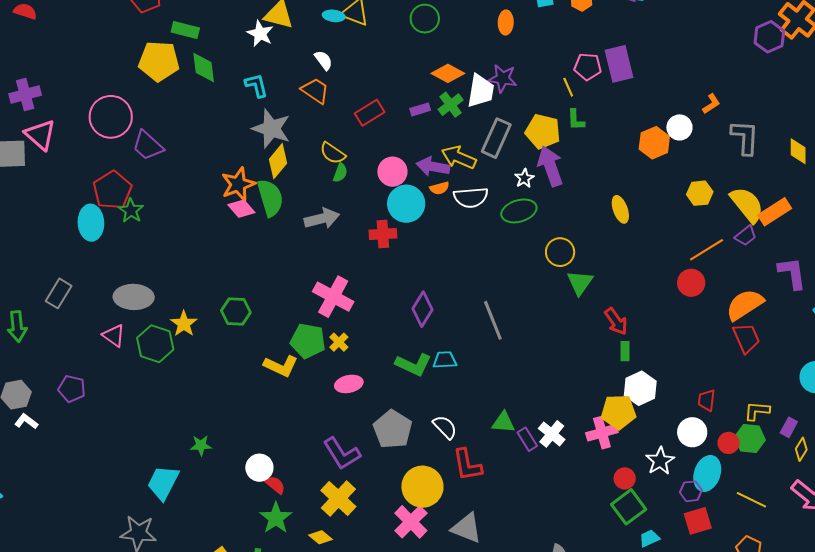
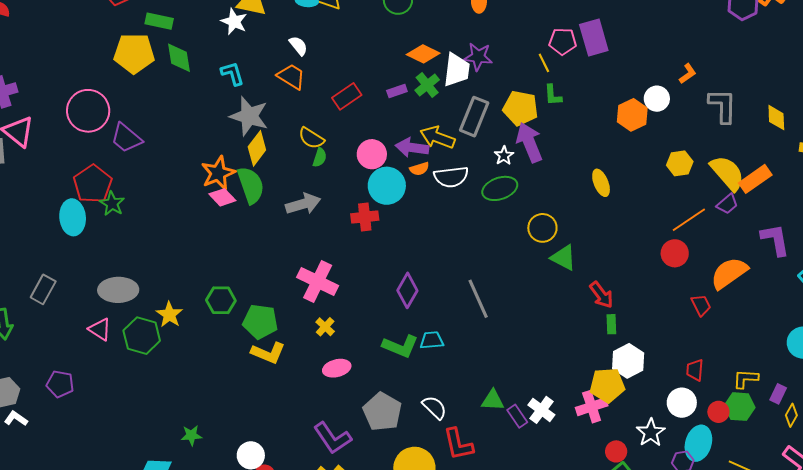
green triangle: (580, 283) -> (564, 258), turned -36
red trapezoid: (746, 338) -> (701, 305), moved, size x0.7
green pentagon: (308, 341) -> (260, 322), moved

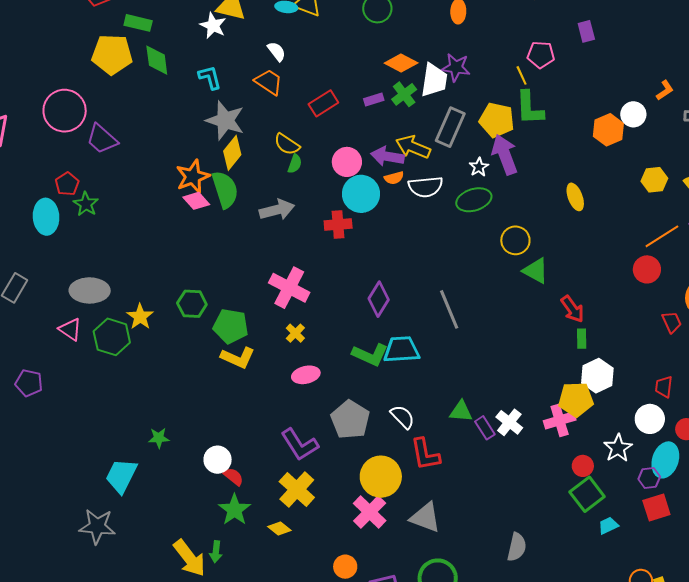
purple rectangle: (594, 37) -> (586, 31), moved, size x0.6
green L-shape: (553, 95) -> (530, 108), size x1.6
red pentagon: (93, 184) -> (67, 184), size x0.6
cyan trapezoid: (432, 340) -> (402, 350), size x1.5

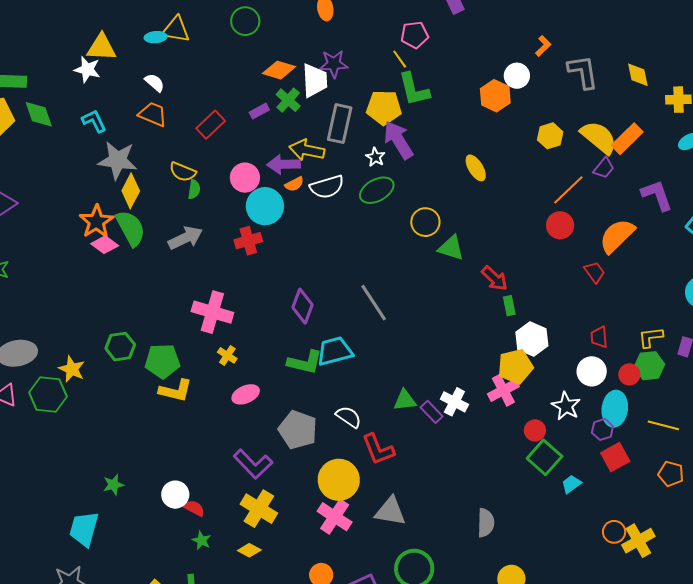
green star: (234, 510) -> (202, 540), size x0.6

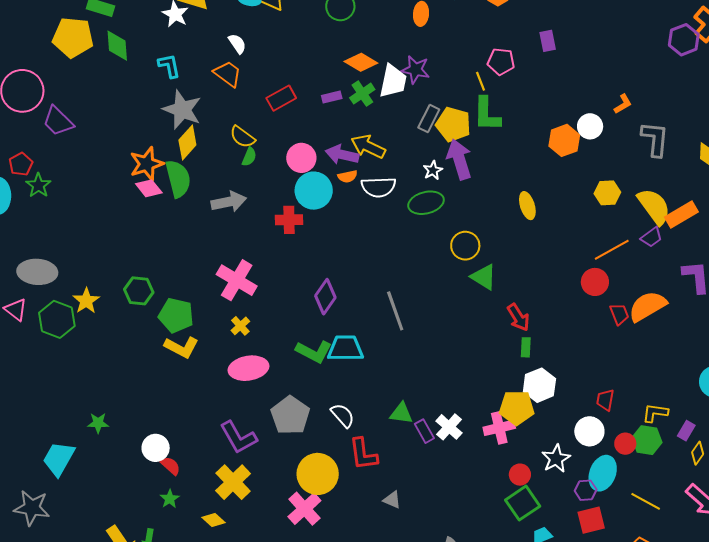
gray rectangle: (340, 124) -> (429, 118), moved, size x0.7
red trapezoid: (595, 272) -> (619, 314), moved
pink ellipse: (246, 394) -> (248, 368), size x1.4
gray triangle: (390, 511) -> (392, 500), moved, size x0.6

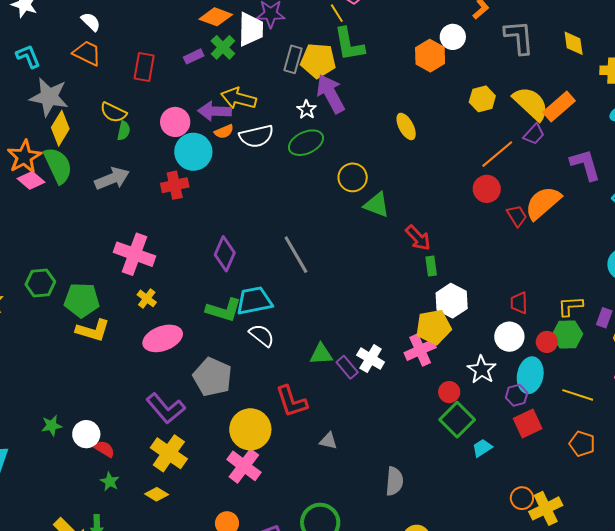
red rectangle: (281, 98) -> (144, 67), turned -40
white semicircle: (343, 415) -> (262, 335), moved
green star: (98, 423) -> (52, 426), moved

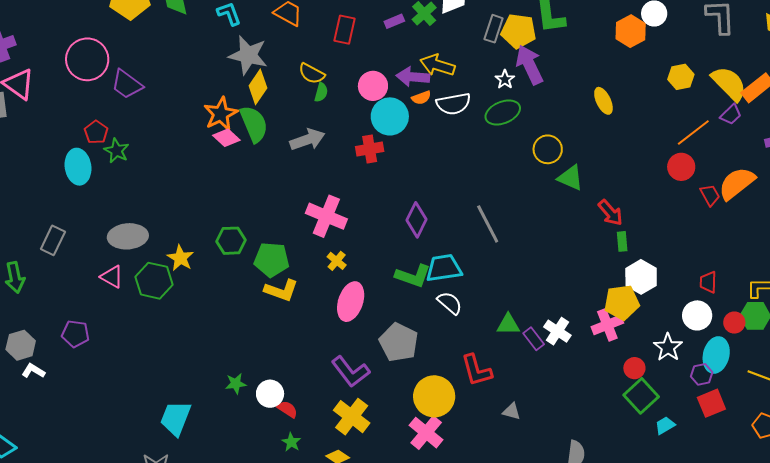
pink ellipse: (163, 338) -> (351, 302), turned -54

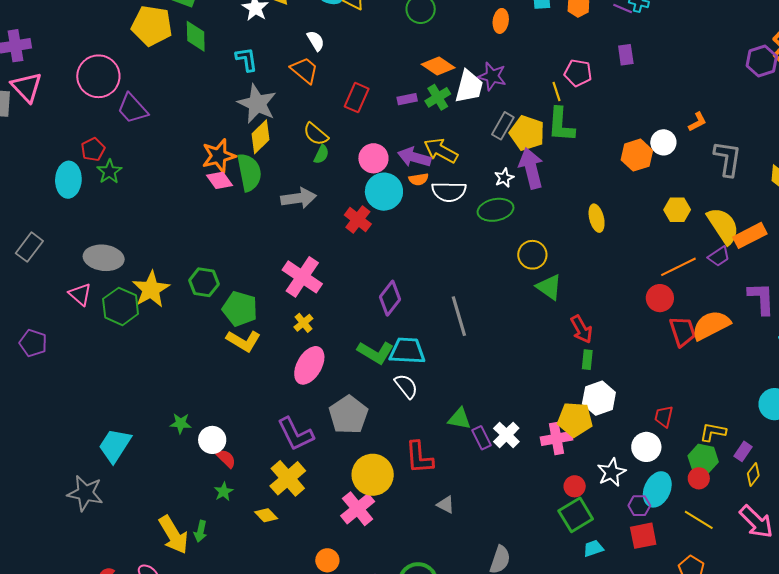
red cross: (370, 149) -> (358, 220), turned 36
red trapezoid: (710, 195) -> (683, 331), size x1.4
yellow star: (180, 258) -> (151, 289), size x1.4
red circle: (734, 323) -> (699, 478), moved

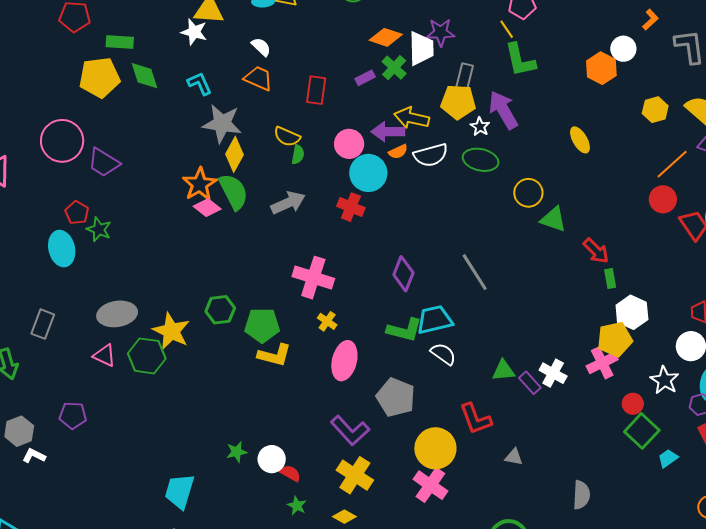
yellow pentagon: (527, 133) -> (458, 102), moved
green ellipse: (496, 210) -> (481, 160), turned 40

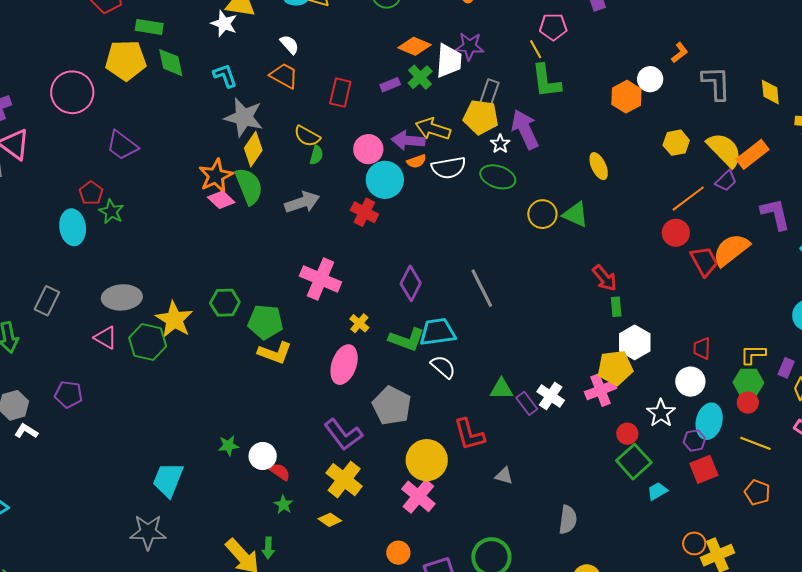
pink circle: (62, 141) -> (72, 92), moved
green triangle: (553, 219) -> (575, 215), moved
yellow cross: (327, 321) -> (359, 323), moved

